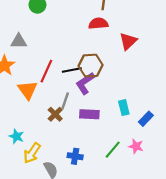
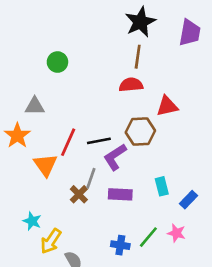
red triangle: (128, 41) -> (167, 106), turned 30
brown hexagon: (91, 66) -> (140, 132), moved
blue cross: (75, 156) -> (120, 245), moved

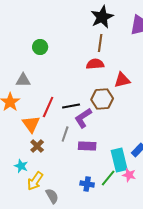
cyan rectangle: (162, 186) -> (119, 160), moved, size x1.6
brown cross: (79, 194) -> (37, 146), moved

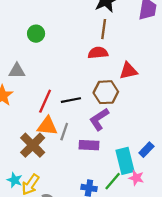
purple L-shape: (83, 118) -> (99, 119), moved
orange triangle: (31, 124) -> (47, 126), moved, turned -48
brown cross: (37, 146) -> (33, 145), size x1.6
cyan star: (21, 166) -> (15, 180), moved

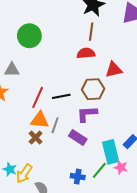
green circle: (36, 34) -> (29, 36), size x1.5
purple L-shape: (99, 119) -> (87, 114), turned 30
brown cross: (33, 145) -> (36, 138), moved, size x0.6
purple rectangle: (89, 145) -> (78, 138), turned 30

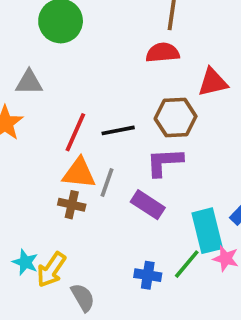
brown cross: (36, 138) -> (72, 205), turned -32

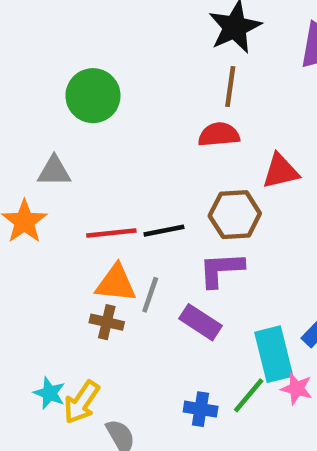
red line: (75, 132) -> (111, 233), turned 60

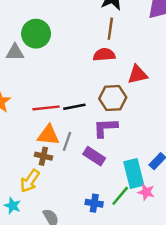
gray triangle: (54, 171) -> (15, 52), moved
cyan star: (50, 393) -> (13, 206), moved
yellow arrow: (82, 402) -> (30, 181), moved

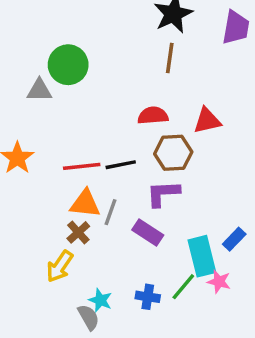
red semicircle: (104, 55) -> (153, 116), moved
brown cross: (43, 156) -> (78, 232), turned 35
cyan star: (13, 206) -> (100, 300), moved

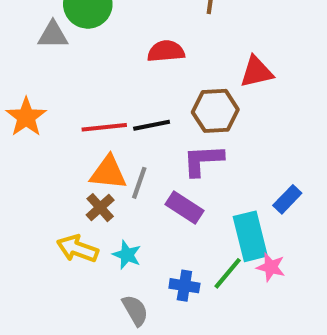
red semicircle: (153, 116) -> (166, 51), moved
blue rectangle: (234, 239) -> (287, 199), moved
yellow arrow: (60, 266) -> (78, 249), turned 76
cyan star: (100, 300) -> (127, 255), moved
gray semicircle: (88, 317) -> (135, 310), moved

